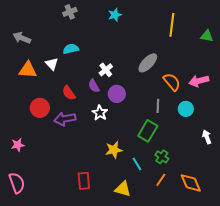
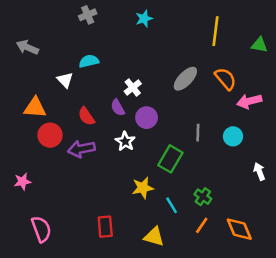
orange triangle: (28, 70) -> (35, 108), moved
orange semicircle: (172, 82) -> (225, 79), moved
green rectangle: (148, 131) -> (170, 159), moved
pink semicircle: (17, 183) -> (41, 229), moved

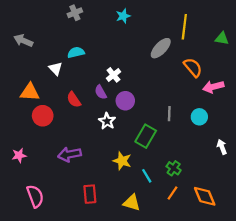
gray ellipse: (185, 79) -> (161, 48), moved
purple arrow: (81, 149) -> (70, 154), moved
yellow star: (143, 188) -> (122, 161), turned 30

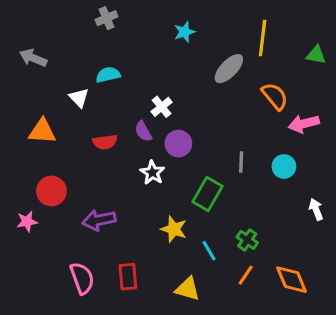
cyan star: (123, 16) -> (185, 32), moved
red semicircle: (74, 100) -> (105, 142), turned -63
red circle: (43, 116) -> (51, 191), moved
pink semicircle: (35, 196) -> (82, 278), moved

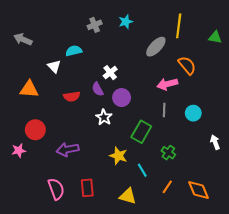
gray cross: (107, 18) -> (95, 25), moved
pink arrow: (304, 124) -> (167, 84), moved
green cross: (247, 240) -> (168, 153), moved

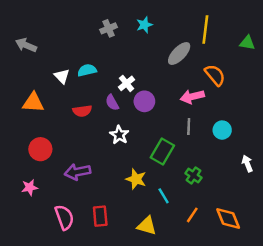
cyan semicircle: (74, 51) -> (87, 70), moved
purple circle: (122, 98) -> (144, 101), moved
pink star: (19, 151) -> (30, 187), moved

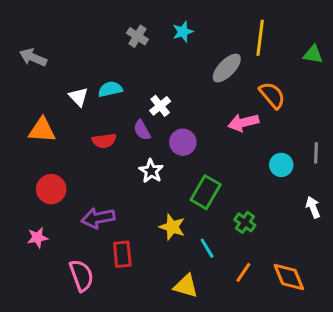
gray cross: (109, 28) -> (137, 36), turned -35
purple circle: (144, 101) -> (183, 142), moved
gray line: (189, 126) -> (316, 153), moved
red rectangle: (100, 216) -> (122, 254), moved

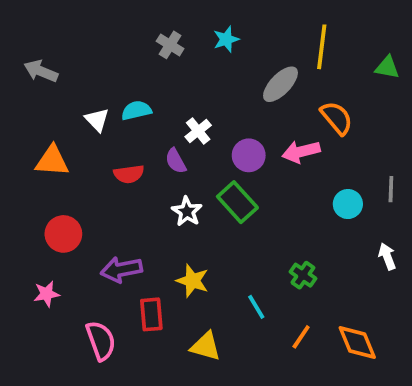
purple circle: (183, 142) -> (249, 155), moved
green rectangle: (206, 192) -> (237, 202), moved, turned -72
yellow star: (172, 227) -> (193, 281), moved
yellow triangle: (186, 286) -> (206, 346), moved

